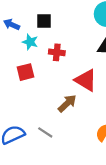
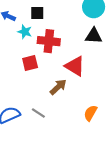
red cross: (57, 52) -> (49, 41), size x1.5
red square: (25, 72) -> (30, 63), moved

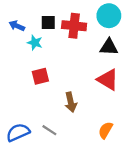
red cross: (49, 41) -> (74, 26), moved
red triangle: (75, 66) -> (108, 80), moved
brown arrow: (58, 87) -> (71, 102), turned 120

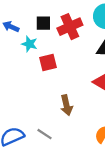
red cross: (74, 26) -> (70, 27), turned -30
red square: (40, 76) -> (48, 62), moved

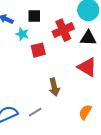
red cross: (70, 27) -> (63, 30), moved
gray line: (44, 134) -> (35, 112), turned -64

